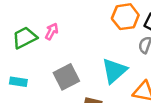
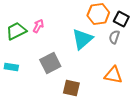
cyan triangle: (114, 71) -> (82, 39), moved

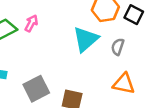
gray semicircle: (114, 37) -> (118, 47), moved
gray square: (50, 63) -> (36, 89), moved

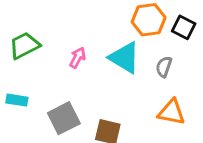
pink arrow: (31, 23) -> (77, 58), moved
cyan triangle: (86, 39) -> (124, 58), turned -48

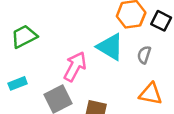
pink arrow: (77, 58) -> (75, 66), moved, size x1.6
cyan rectangle: (17, 100) -> (18, 83), turned -30

